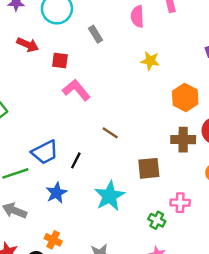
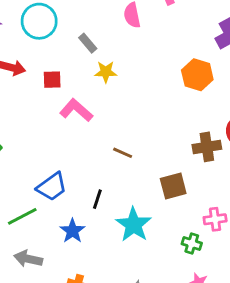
yellow star: (150, 61) -> (106, 72), moved
orange hexagon: (185, 98) -> (197, 75), moved
black line: (76, 160) -> (97, 199), moved

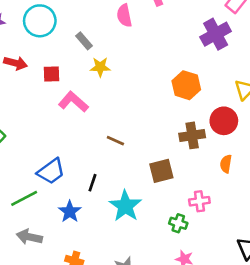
orange hexagon: (197, 75) -> (186, 85), moved

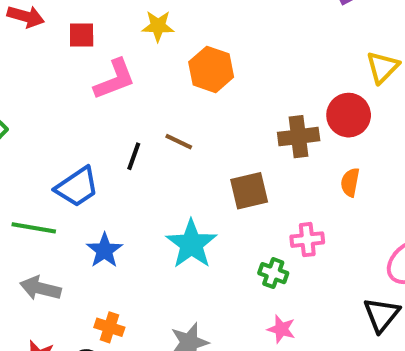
orange hexagon: (186, 85) -> (211, 69), moved
pink L-shape: (73, 102) -> (115, 79), turned 116
black line: (92, 183) -> (134, 156), moved
green line: (24, 198) -> (34, 228), turned 36

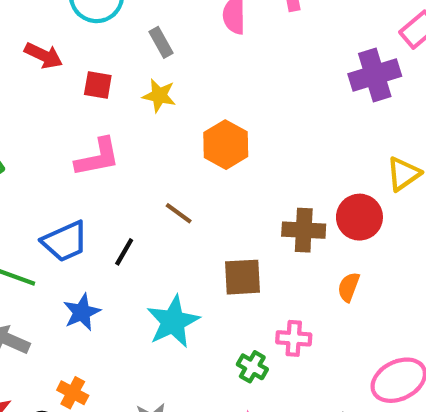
yellow star: (158, 26) -> (159, 96), moved
pink L-shape: (115, 79) -> (98, 157), moved
black line: (134, 156) -> (124, 252), moved

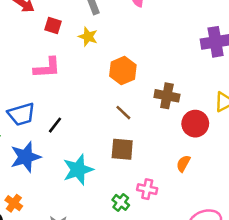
brown line: (179, 213) -> (123, 113), moved
brown cross: (304, 230) -> (167, 96), moved
blue star: (82, 312) -> (25, 157), size x1.4

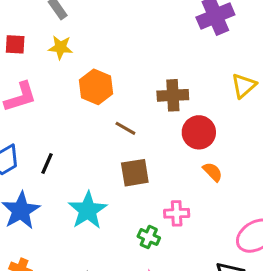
orange hexagon: (123, 71) -> (96, 87), moved
red circle: (195, 124) -> (199, 132), moved
orange semicircle: (183, 164) -> (213, 172), turned 120

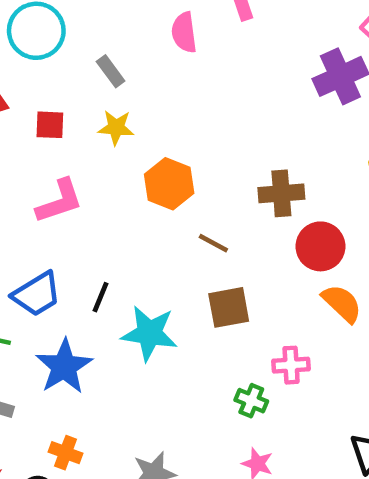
orange semicircle: (213, 172) -> (342, 303), size x1.4
cyan star: (88, 210) -> (149, 333), moved, turned -30

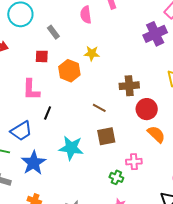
red square: (50, 125) -> (42, 56), moved
yellow star: (116, 128) -> (92, 53), moved
orange hexagon: (169, 184) -> (69, 71), moved
pink L-shape: (59, 201) -> (31, 90), turned 110
black line: (101, 297) -> (48, 113), moved

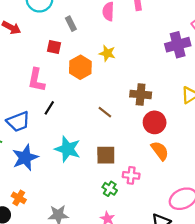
brown square: (106, 136) -> (106, 155), moved

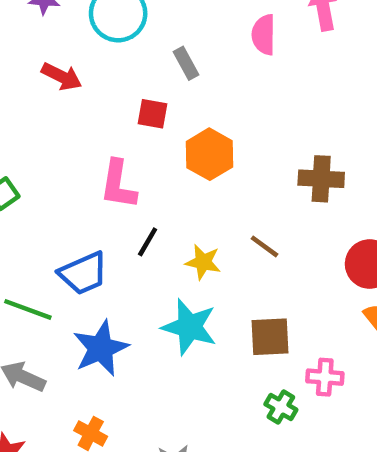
yellow star: (107, 53) -> (203, 262), moved
brown cross: (141, 94) -> (321, 179), moved

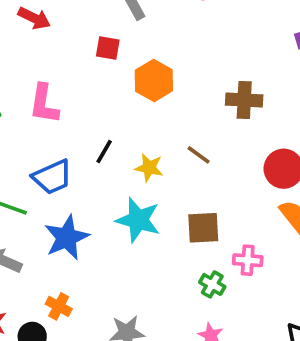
pink L-shape: (118, 185) -> (44, 104), moved

